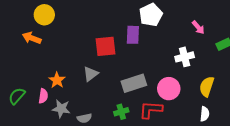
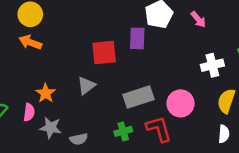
pink arrow: (198, 27) -> (198, 19), moved
orange arrow: (32, 38) -> (30, 42), moved
white cross: (185, 57) -> (212, 65), moved
red L-shape: (151, 110) -> (159, 129), turned 70

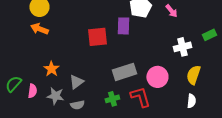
gray triangle: (86, 86) -> (76, 82), moved
pink semicircle: (29, 112) -> (32, 91), moved

